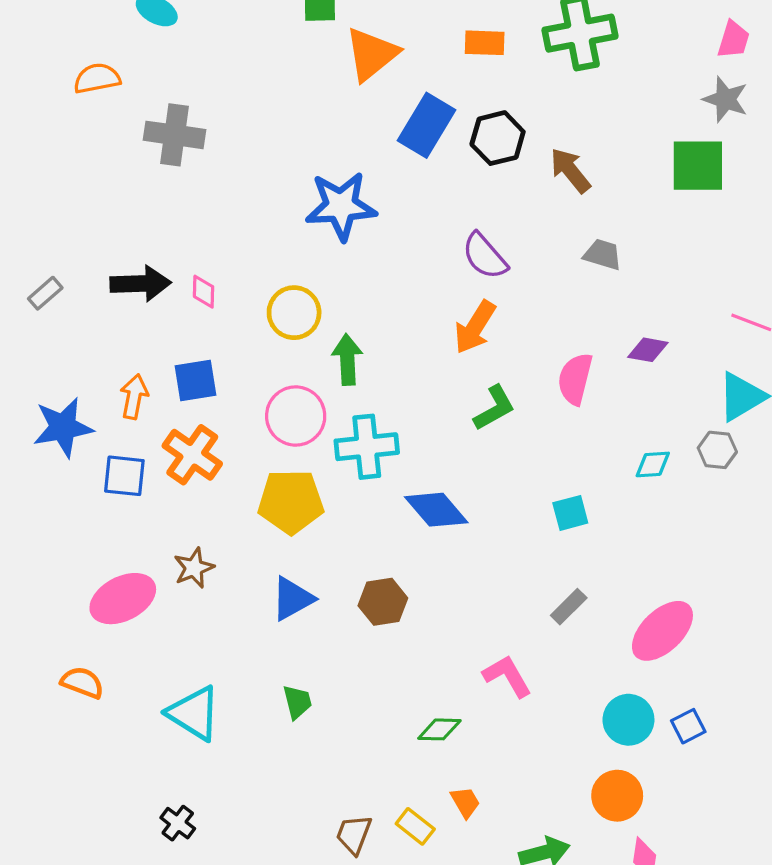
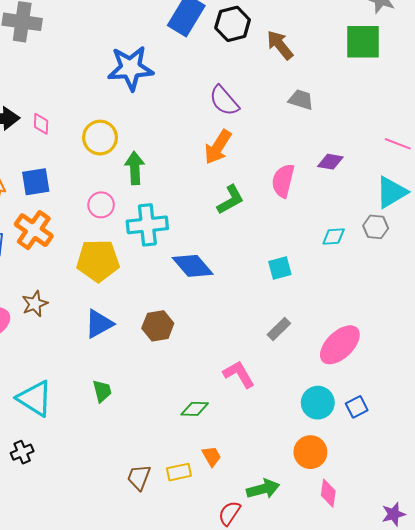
pink circle: (296, 416) -> (101, 205), size x0.7
black cross: (178, 823) -> (22, 452), moved, turned 30
yellow rectangle: (415, 826) -> (179, 472), turned -50

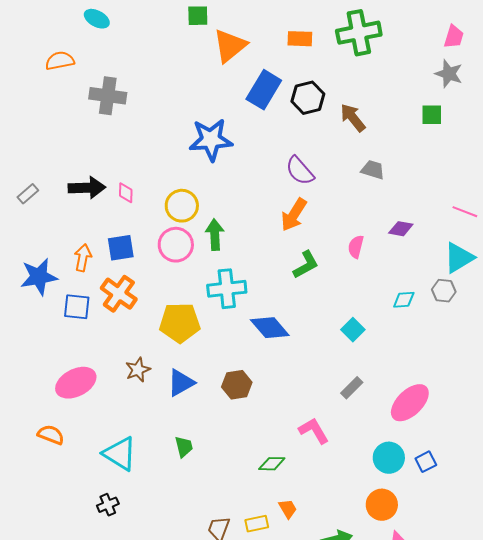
green square: (363, 42) -> (432, 115), size x0.6
pink semicircle: (283, 181) -> (356, 247), size x0.7
pink circle: (101, 205) -> (176, 245), moved, size x1.4
cyan square: (280, 268) -> (353, 330), turned -30
brown star: (35, 304) -> (138, 370), moved

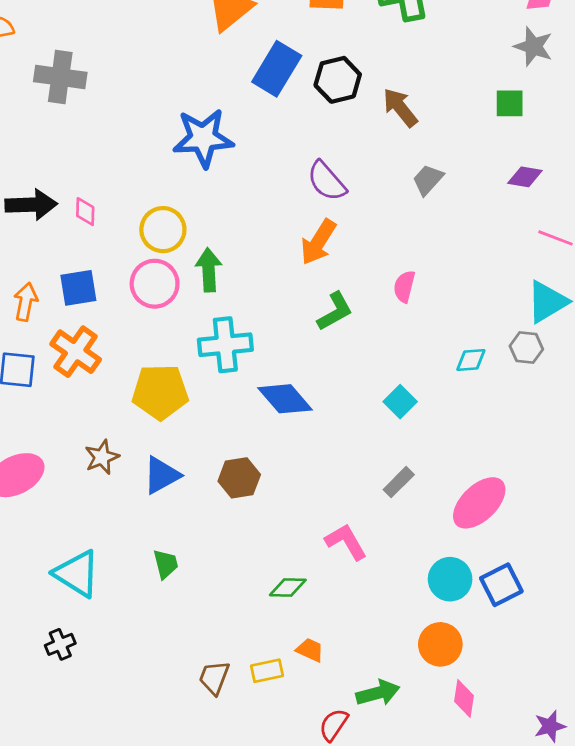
gray trapezoid: (373, 170) -> (428, 180), turned -65
purple diamond: (401, 229) -> (525, 177), moved
blue square: (426, 462) -> (501, 585), size x1.4
orange trapezoid: (288, 509) -> (310, 650), turned -35

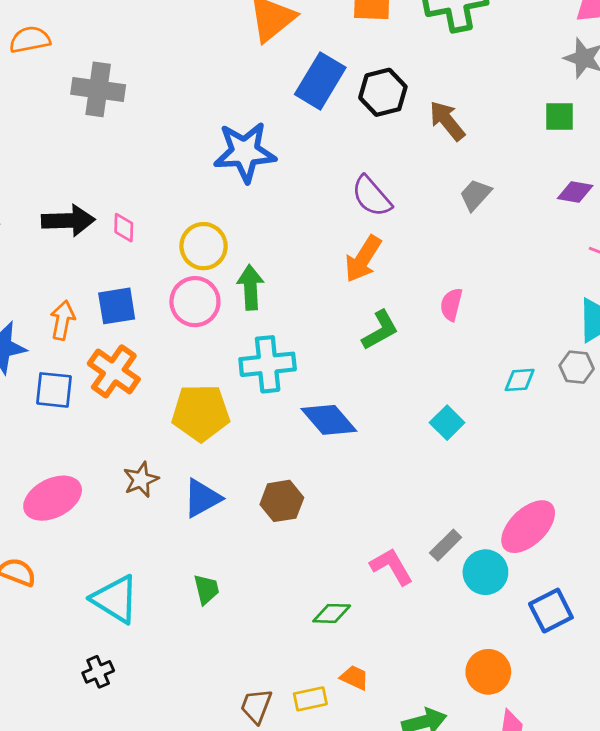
gray rectangle: (399, 482) -> (446, 545), moved
cyan circle: (450, 579) -> (485, 572), moved

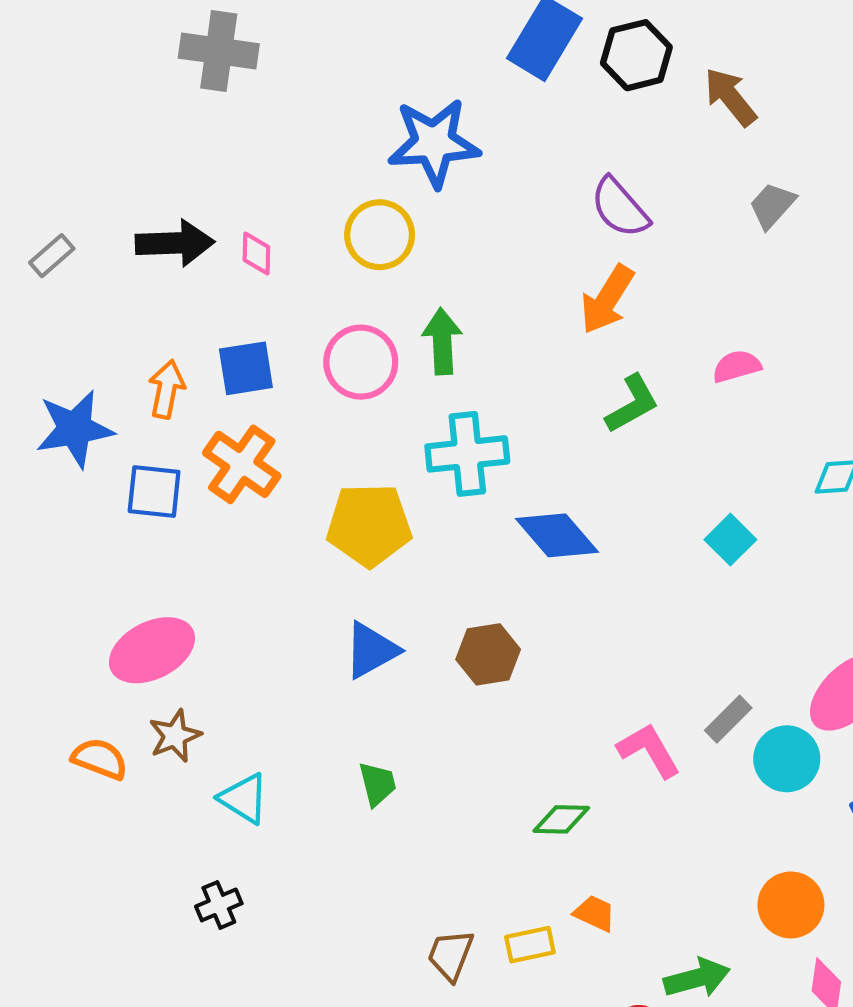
yellow circle: (204, 246) -> (380, 235), moved
pink semicircle: (451, 304) -> (737, 366), turned 60
brown star: (141, 480) -> (175, 736), moved
cyan triangle: (115, 599) -> (244, 798), size x0.7

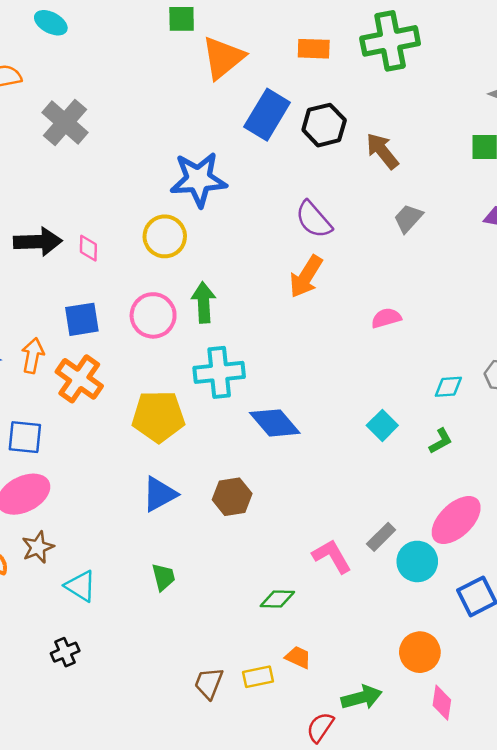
gray cross: (219, 51) -> (65, 122), turned 33
orange arrow: (167, 389) -> (33, 356), moved
green L-shape: (632, 404) -> (441, 441), moved, size x0.7
blue square: (154, 492) -> (25, 437), moved

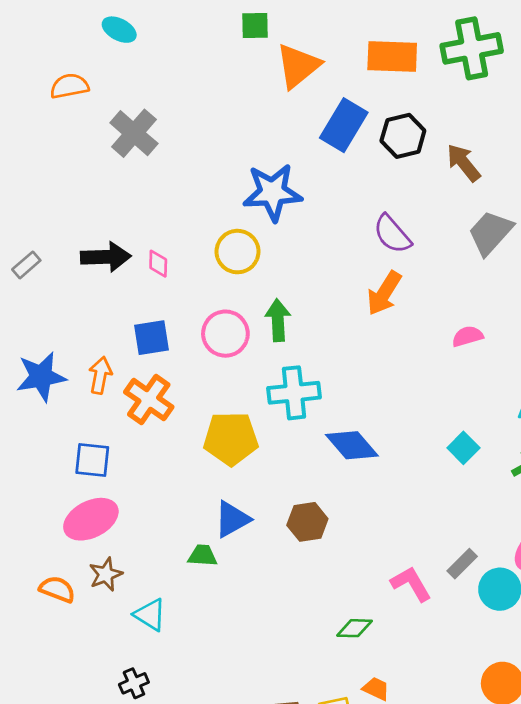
orange rectangle: (314, 49) -> (392, 56), size x1.5
gray trapezoid: (408, 218) -> (490, 233), size x1.5
green trapezoid: (163, 577) -> (203, 556), moved, turned -72

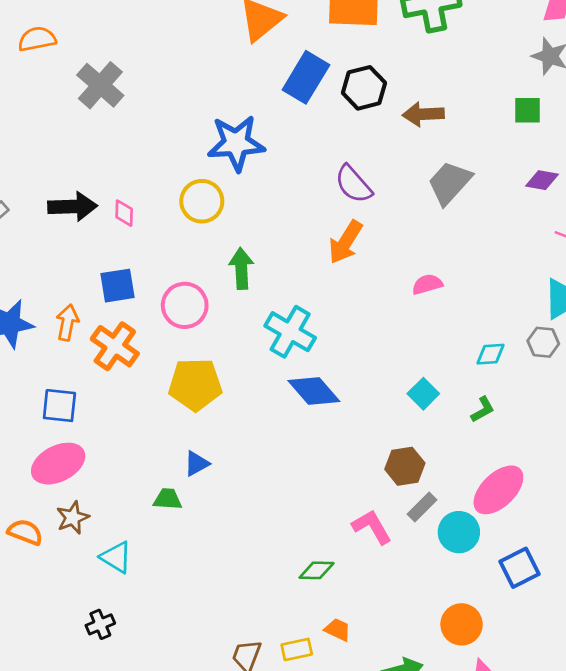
brown arrow: (463, 163) -> (423, 114), turned -54
pink circle: (225, 334) -> (185, 305), moved
cyan cross: (294, 393) -> (290, 332), moved, turned 36
blue triangle: (232, 519) -> (197, 464), size x0.7
brown hexagon: (307, 522) -> (405, 466), moved

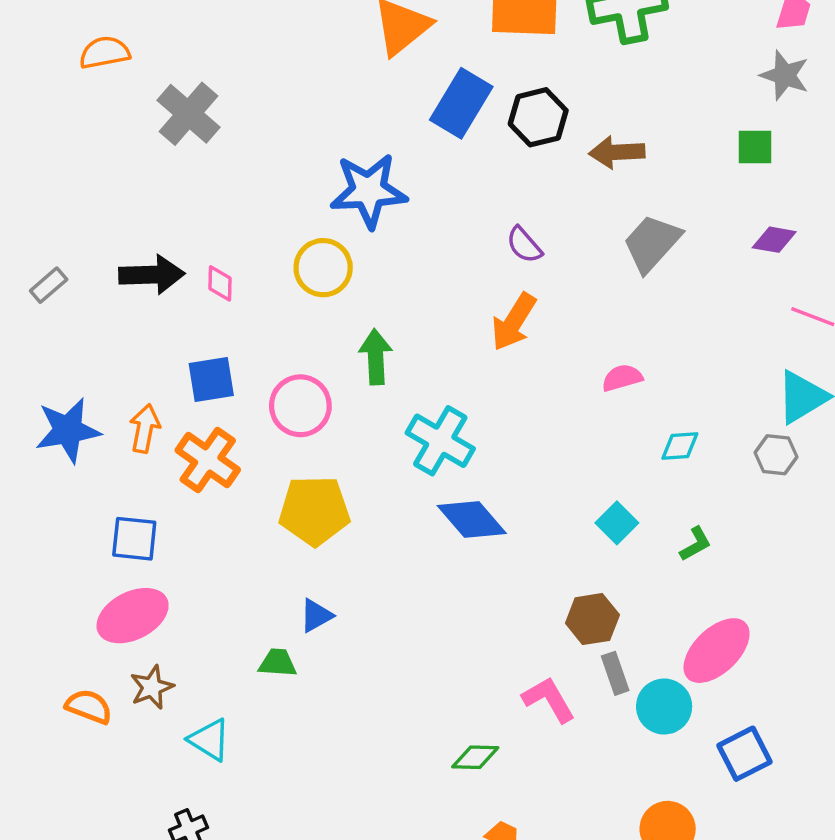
purple semicircle: (353, 184) -> (524, 245), size x0.7
cyan diamond: (491, 354) -> (680, 446), moved
gray rectangle: (422, 507) -> (615, 673), turned -64

